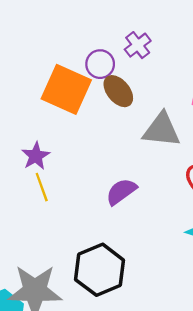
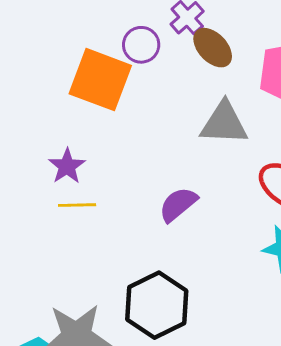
brown ellipse: (118, 91) -> (213, 48), moved
yellow line: (42, 187) -> (77, 205), turned -68

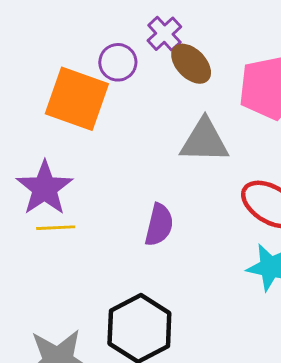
purple star: (67, 166) -> (45, 188), size x1.5
purple semicircle: (178, 204) -> (159, 225), turned 144

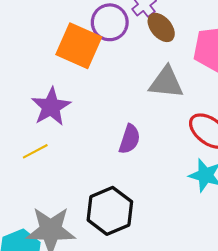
purple circle: (118, 62) -> (110, 22), size x1.4
yellow line: (56, 228) -> (35, 151), moved, turned -30

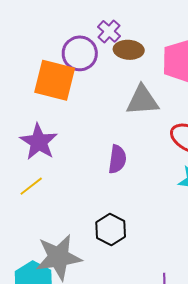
brown ellipse: (161, 27) -> (129, 50), turned -36
black hexagon: (110, 211) -> (111, 229), size x0.7

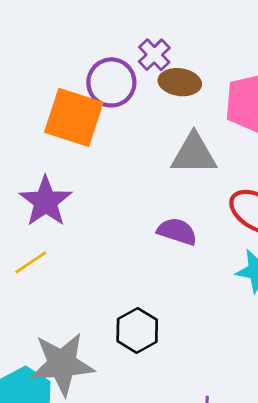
purple semicircle: (117, 159) -> (177, 231), moved, turned -84

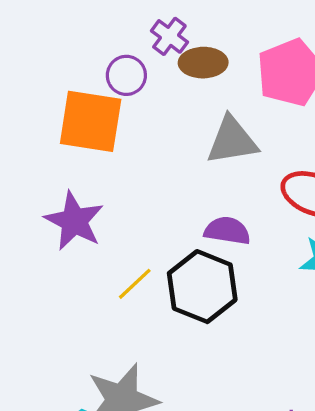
purple circle: (111, 82) -> (126, 75), size x0.7
yellow line: (31, 262) -> (135, 284), moved
black hexagon: (137, 330) -> (202, 287), moved, size x1.4

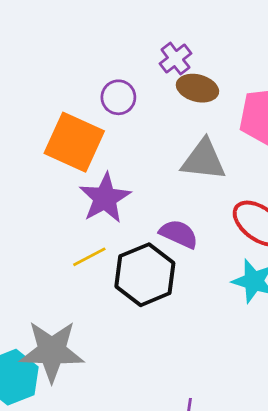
purple circle: (126, 75) -> (118, 97), moved
orange square: (91, 121) -> (74, 142), moved
purple star: (74, 221) -> (105, 198), moved

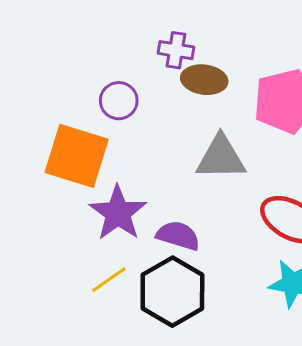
purple cross: (175, 59) -> (176, 50), turned -36
purple semicircle: (179, 234) -> (178, 236), moved

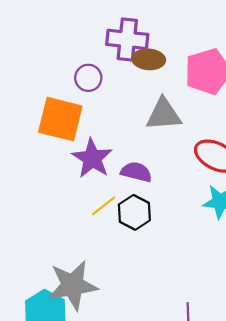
purple cross: (176, 50) -> (127, 39), size x1.6
yellow line: (109, 280) -> (104, 206), moved
black hexagon: (172, 292) -> (134, 212), size x0.7

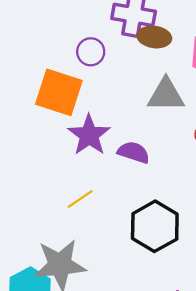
yellow line: (104, 206) -> (80, 199), moved
black hexagon: (134, 212) -> (155, 226), moved, size x1.4

